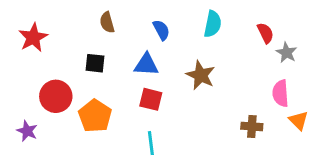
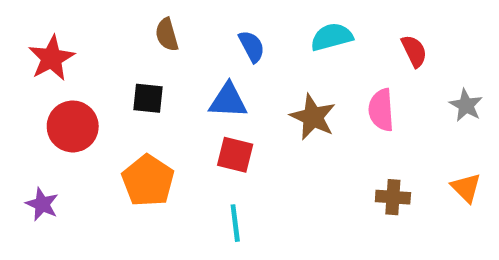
cyan semicircle: (213, 24) -> (332, 37), turned -116
gray star: (287, 53) -> (466, 105), moved
pink semicircle: (281, 93) -> (381, 110), moved
red circle: (56, 96) -> (73, 126), moved

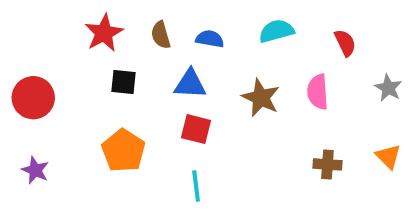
brown semicircle: (167, 35) -> (161, 35), moved
blue semicircle: (252, 46) -> (210, 39), turned -52
red star: (51, 58) -> (104, 33), moved
red circle: (73, 126) -> (33, 98), moved

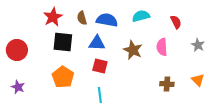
blue semicircle: (210, 39) -> (107, 20), size x1.5
black square: (123, 82) -> (63, 42), size x1.5

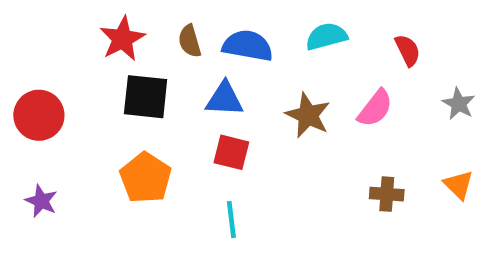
pink semicircle: (162, 47) -> (375, 108), turned -138

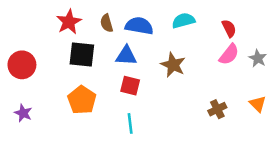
pink semicircle: (375, 108) -> (229, 54), moved
brown cross: (387, 194) -> (217, 109), turned -30

